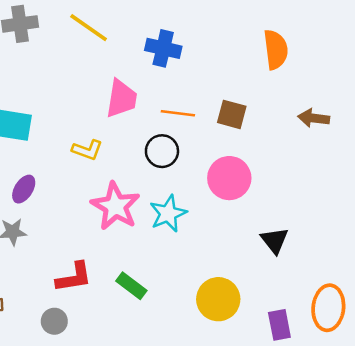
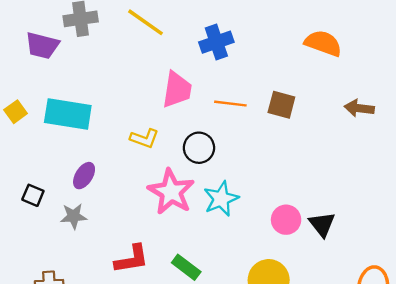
blue cross: (163, 48) -> (216, 42), turned -32
orange semicircle: (276, 50) -> (323, 43), turned -63
black circle: (162, 151) -> (199, 148), moved
pink circle: (229, 178) -> (286, 220), moved, size x0.7

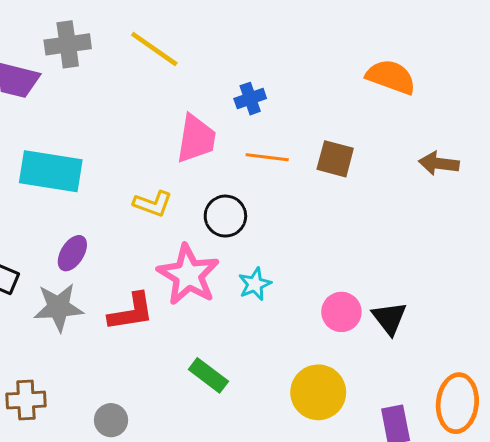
blue cross: (216, 42) -> (250, 99), moved, size x0.7
cyan star: (221, 199) -> (255, 284), size x0.7
gray star: (74, 216) -> (58, 307), size x1.4
red L-shape: (132, 259) -> (131, 312), moved

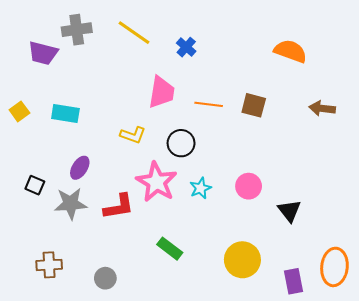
blue cross: (250, 99) -> (186, 47), moved, turned -30
cyan rectangle: (51, 171) -> (65, 114), size x0.7
pink circle: (341, 312) -> (249, 186), moved

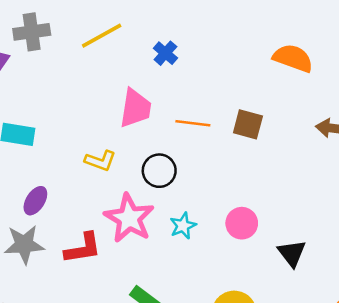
yellow line: (134, 33) -> (102, 36), turned -64

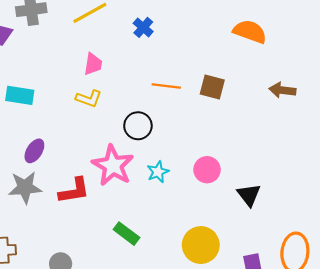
pink trapezoid: (135, 108) -> (93, 64), moved, size x0.7
yellow L-shape: (100, 161) -> (89, 99), moved

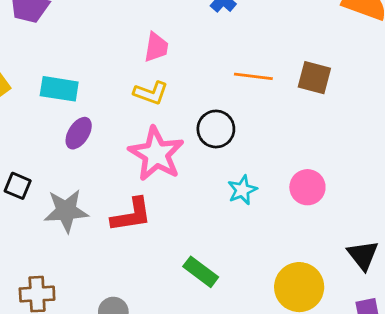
purple ellipse: (34, 151) -> (79, 133), moved
pink star: (113, 166) -> (156, 154), moved
black triangle: (249, 195) -> (363, 255), moved

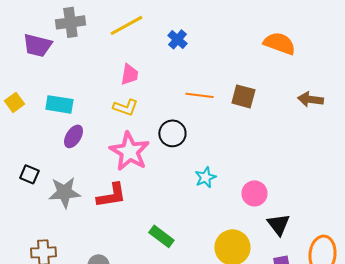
pink circle: (307, 187) -> (254, 193), moved
cyan star: (242, 190) -> (205, 177), moved

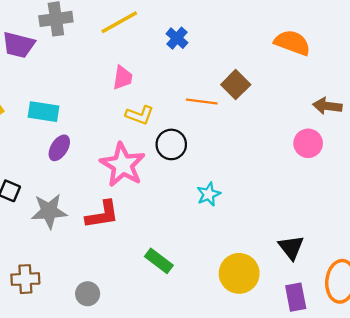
brown square: (243, 96) -> (236, 85), moved, turned 30
yellow L-shape: (125, 107) -> (140, 115), moved
pink circle: (254, 193) -> (308, 143), moved

